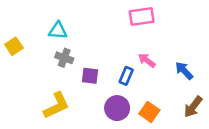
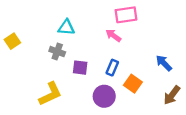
cyan triangle: (58, 31) -> (66, 27), moved
pink arrow: (147, 60) -> (113, 35), moved
orange square: (149, 112) -> (133, 84), moved

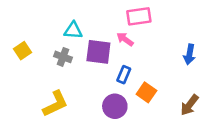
yellow square: (12, 41) -> (23, 51), moved
blue arrow: (164, 63) -> (189, 54), moved, turned -126
purple square: (80, 68) -> (98, 52), moved, size x1.5

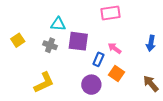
pink arrow: (125, 39) -> (115, 48), moved
brown arrow: (189, 105) -> (151, 84), turned 102

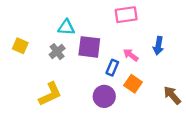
yellow square: (18, 40) -> (20, 46), turned -32
blue arrow: (151, 43) -> (158, 46), moved
gray cross: (50, 45) -> (57, 52), turned 32

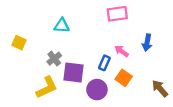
purple square: (89, 47) -> (73, 72), moved
gray cross: (57, 52) -> (54, 59), moved

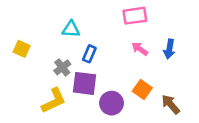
pink arrow: (121, 51) -> (140, 49), moved
blue rectangle: (104, 63) -> (89, 54), moved
brown arrow: (160, 88) -> (171, 104), moved

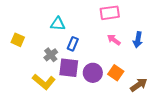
yellow L-shape: (54, 101) -> (44, 82), turned 65
purple circle: (112, 103) -> (93, 73), moved
brown arrow: (171, 104) -> (139, 85), turned 96

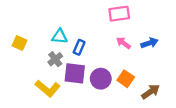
cyan triangle: (58, 24) -> (60, 36), moved
blue arrow: (138, 40) -> (149, 43), turned -119

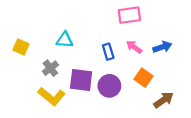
blue rectangle: (79, 47) -> (108, 52), moved, turned -40
gray cross: (55, 59) -> (50, 68), moved
orange square: (126, 79) -> (144, 78), moved

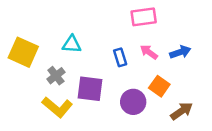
yellow square: (21, 47) -> (23, 52), size x1.6
purple circle: (109, 86) -> (133, 102), moved

